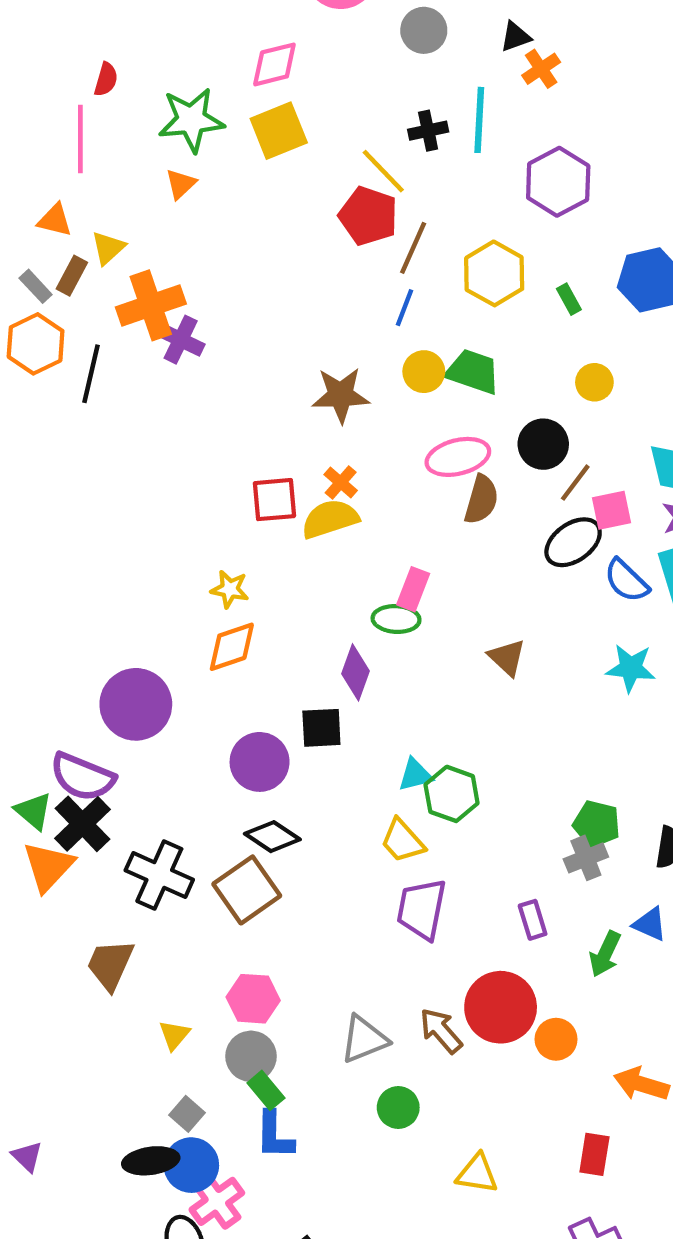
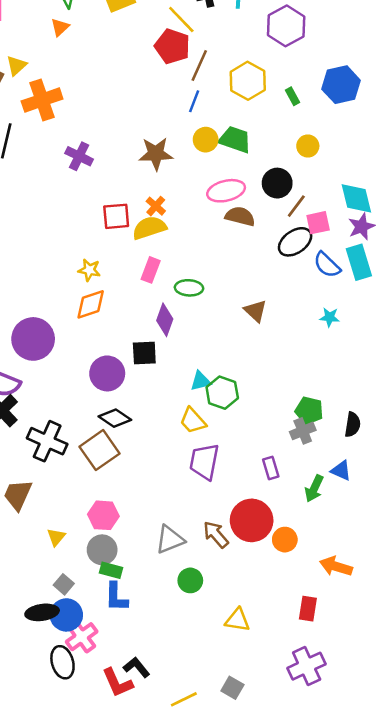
purple cross: (181, 340) -> (79, 156), moved
brown semicircle: (481, 500) -> (240, 216), turned -92
pink rectangle: (413, 589) -> (151, 270), moved
cyan star: (631, 668) -> (330, 317), size x0.7
green rectangle: (266, 1090) -> (111, 570), turned -35

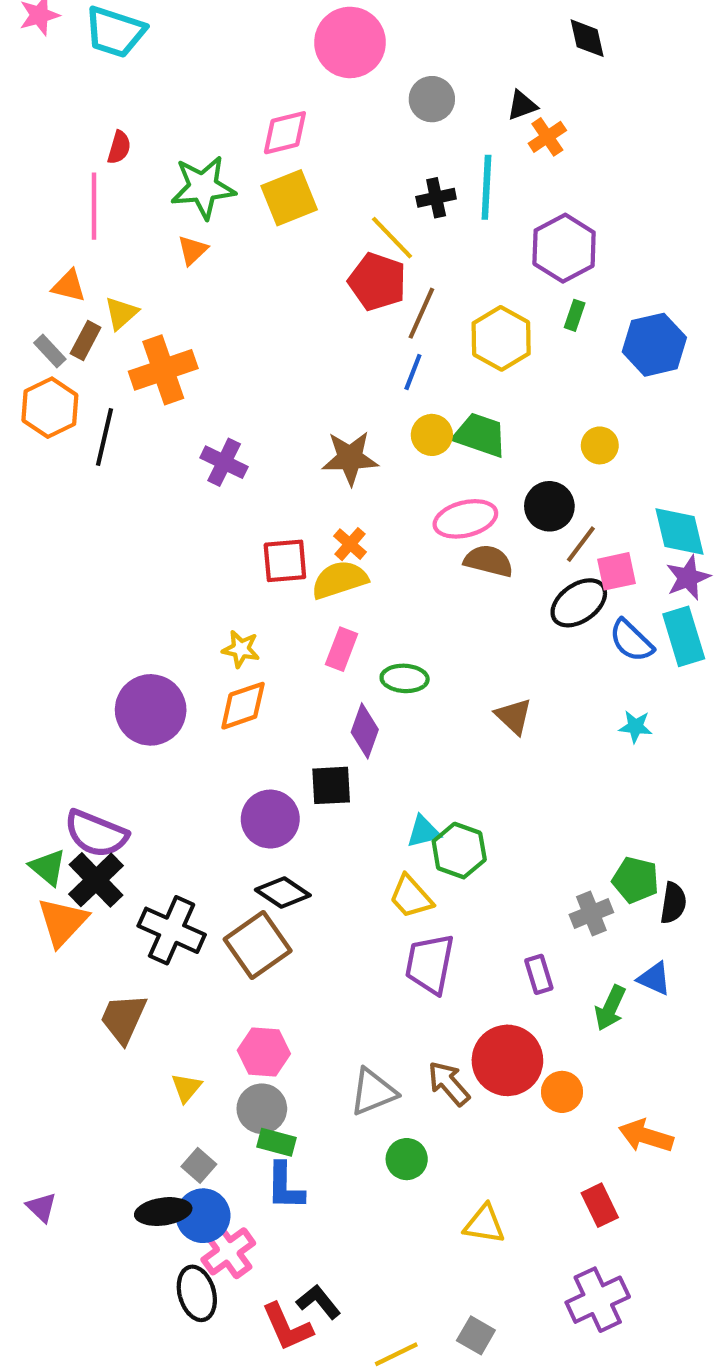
green rectangle: (292, 96) -> (575, 315), moved, turned 48
purple circle: (33, 339) -> (151, 710), moved
green pentagon: (309, 411) -> (635, 880), moved
red rectangle: (308, 609) -> (600, 1205), turned -35

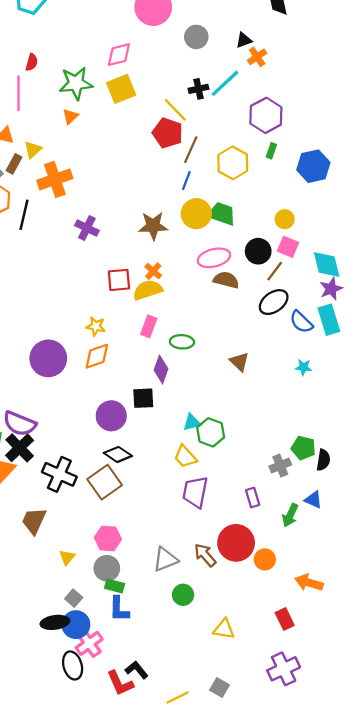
cyan line: (486, 187) -> (225, 83), turned 44
yellow circle: (432, 435) -> (196, 214), size x1.4
pink square: (617, 571) -> (288, 247), moved, turned 35

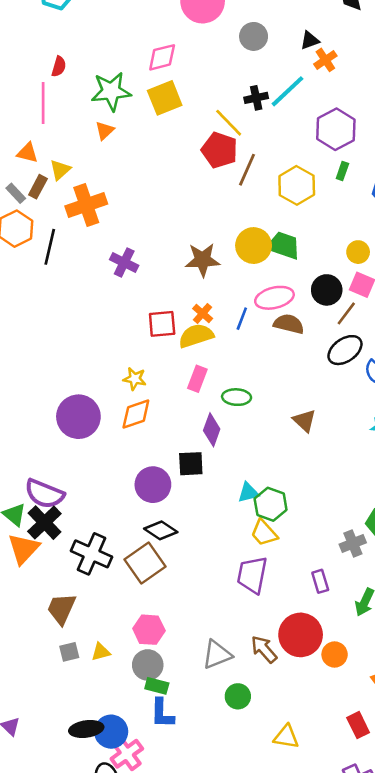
blue line: (186, 181) -> (242, 319), moved
yellow trapezoid: (185, 457) -> (264, 533), moved
yellow triangle: (67, 557) -> (101, 652), turned 35
gray square: (74, 598) -> (69, 652), moved, turned 35

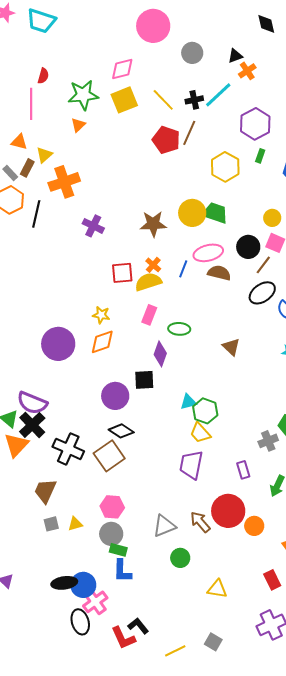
yellow line: (229, 123) -> (163, 100), moved
brown line: (247, 170) -> (189, 133), moved

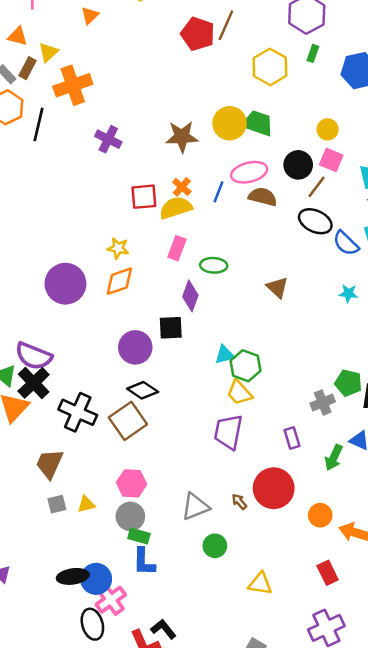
black ellipse: (262, 293) -> (315, 221), turned 60
brown arrow: (200, 522) -> (239, 502), size x0.6
orange circle: (254, 526) -> (320, 515), moved

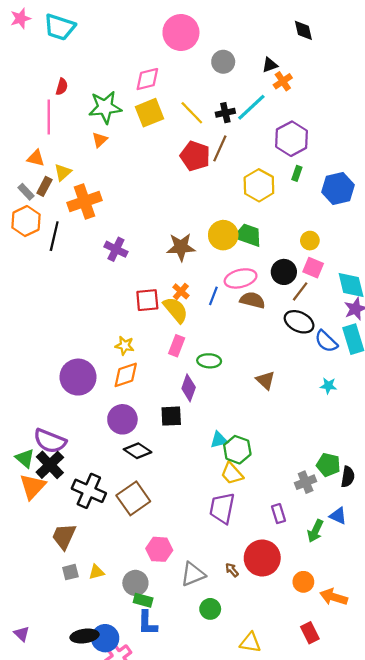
yellow semicircle: (176, 208) -> (176, 310), turned 68
purple circle: (135, 347) -> (122, 419), moved
black diamond: (143, 390) -> (138, 451), moved
pink hexagon: (132, 483) -> (159, 549), moved

